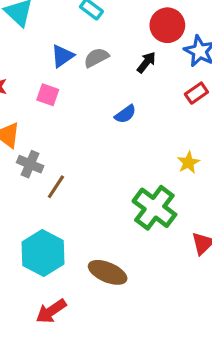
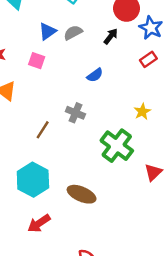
gray cross: (30, 164) -> (75, 113), moved

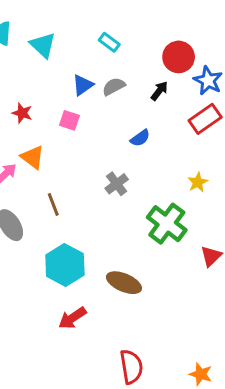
red rectangle: (148, 59) -> (205, 119), size x1.5
gray cross: (75, 113) -> (117, 184), turned 30
brown line: (43, 130) -> (53, 204), moved, turned -54

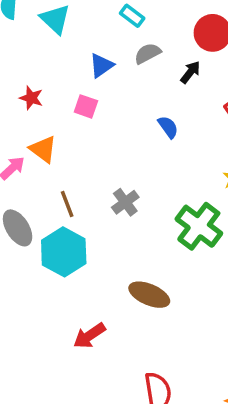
gray semicircle: (114, 86) -> (148, 53), moved
blue semicircle: (140, 138) -> (168, 127), turned -90
gray cross: (117, 184) -> (125, 202), moved
cyan hexagon: (65, 265) -> (64, 252), moved

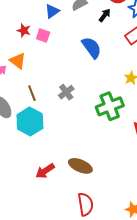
red star: (31, 98) -> (24, 30), moved
blue semicircle: (168, 127) -> (92, 48), size x1.6
green cross: (199, 226) -> (110, 106), turned 32
brown ellipse: (149, 295) -> (80, 166), moved

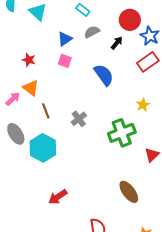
red star: (24, 30) -> (29, 60), moved
pink square: (43, 36) -> (65, 61), moved
brown line: (32, 93) -> (46, 111), moved
brown ellipse: (80, 166) -> (129, 192), moved, turned 30

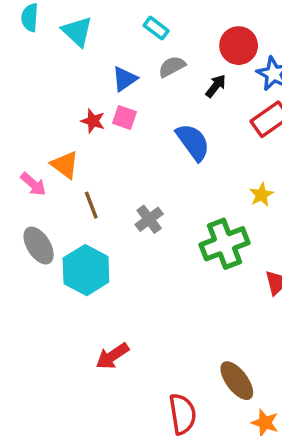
red star: (29, 60) -> (93, 121), moved
pink arrow: (13, 99) -> (33, 184), turned 84
brown ellipse: (129, 192) -> (237, 381), moved

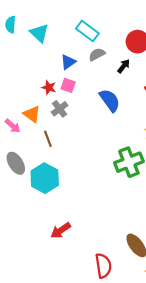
cyan rectangle: (156, 28) -> (87, 31), size x1.5
gray cross: (149, 219) -> (60, 109), moved

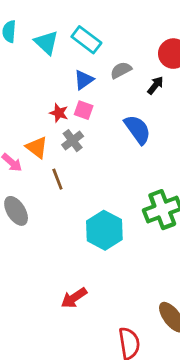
cyan rectangle: (87, 31) -> (86, 40), moved
cyan hexagon: (45, 178) -> (104, 230), moved

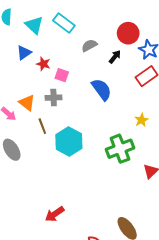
blue triangle: (84, 80) -> (24, 53), moved
red star: (59, 113) -> (43, 64), moved
gray cross: (73, 141) -> (54, 98), turned 35
cyan hexagon: (104, 230) -> (69, 142), moved

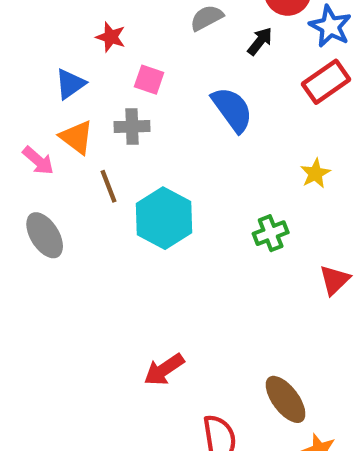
blue triangle: (24, 53) -> (70, 84), moved
red star: (43, 64) -> (111, 37), moved
green cross: (120, 149) -> (271, 233), size x0.6
red arrow: (55, 214) -> (164, 370), moved

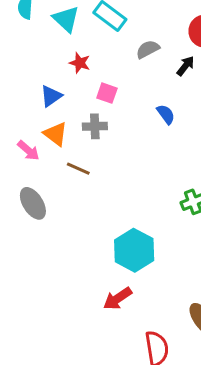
blue semicircle: (232, 109) -> (166, 114), size x0.6
brown line: (109, 186) -> (78, 169), turned -45
cyan hexagon: (164, 218) -> (134, 250), moved

